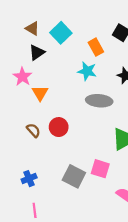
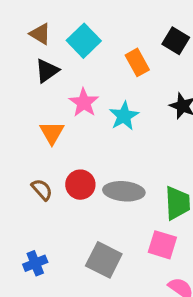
cyan star: (87, 71) -> (124, 116), moved, turned 30
pink star: (22, 77) -> (84, 103), moved
gray ellipse: (99, 101) -> (124, 191), moved
pink square: (100, 169) -> (162, 245), moved

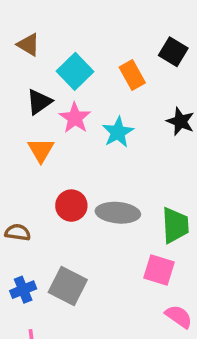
cyan square: (84, 41) -> (75, 71), moved
black triangle: (47, 71) -> (39, 102), moved
brown semicircle: (42, 190) -> (18, 232), moved, turned -40
gray square: (104, 260) -> (68, 286), moved

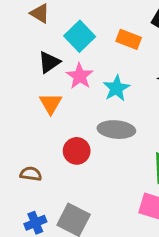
orange rectangle: (132, 75) -> (129, 39), turned -40
gray ellipse: (118, 213) -> (116, 130), moved

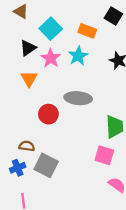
cyan star: (116, 88) -> (78, 56), moved
brown semicircle: (31, 174) -> (27, 146), moved

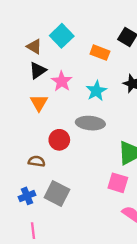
brown triangle: (21, 11) -> (34, 47), moved
cyan square: (51, 29) -> (62, 36), moved
cyan star: (78, 56) -> (96, 91), moved
brown semicircle: (27, 146) -> (37, 161), moved

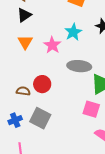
pink star: (62, 81) -> (52, 45), moved
gray ellipse: (90, 123) -> (79, 66), moved
red circle: (59, 140) -> (42, 84), moved

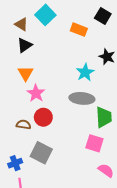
cyan star: (73, 32) -> (85, 72), moved
pink star: (52, 45) -> (36, 93), moved
blue cross: (15, 120) -> (15, 163), moved

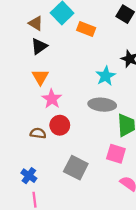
orange rectangle: (79, 30) -> (86, 29), moved
gray square: (41, 153) -> (76, 168), moved
blue cross: (15, 163) -> (29, 176), turned -32

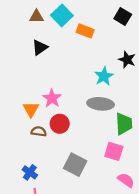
brown triangle: (36, 23) -> (36, 17), moved, turned -32
orange triangle: (40, 77) -> (31, 109), moved

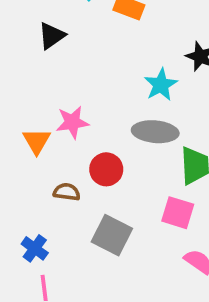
pink star: (52, 98) -> (72, 122), turned 30
red circle: (60, 124) -> (106, 169), moved
brown semicircle: (39, 131) -> (67, 192), moved

